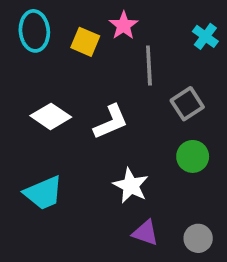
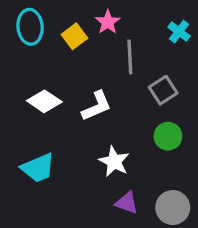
yellow square: (85, 42) -> (74, 36), turned 30
gray circle: (198, 238) -> (173, 208), size x1.4

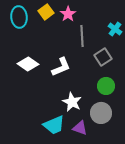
cyan cross: (179, 32) -> (115, 29), moved
yellow square: (74, 36) -> (46, 12), moved
cyan trapezoid: (38, 168) -> (54, 125), moved
gray circle: (173, 208) -> (101, 113), moved

